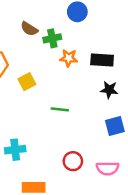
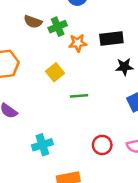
yellow square: (27, 82) -> (55, 72), moved

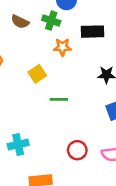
green cross: (58, 27) -> (51, 21), moved, turned 36
black rectangle: (111, 38) -> (93, 32), moved

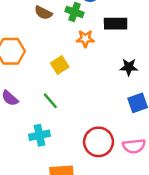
green line: (59, 99) -> (50, 101), moved, turned 48
red circle: (77, 150) -> (99, 142), size x1.5

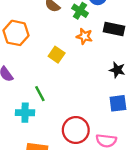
yellow square: (60, 65) -> (57, 55), turned -35
green line: (50, 101) -> (40, 94), moved

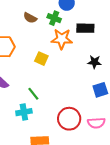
orange star: (84, 36) -> (62, 39), size x1.5

